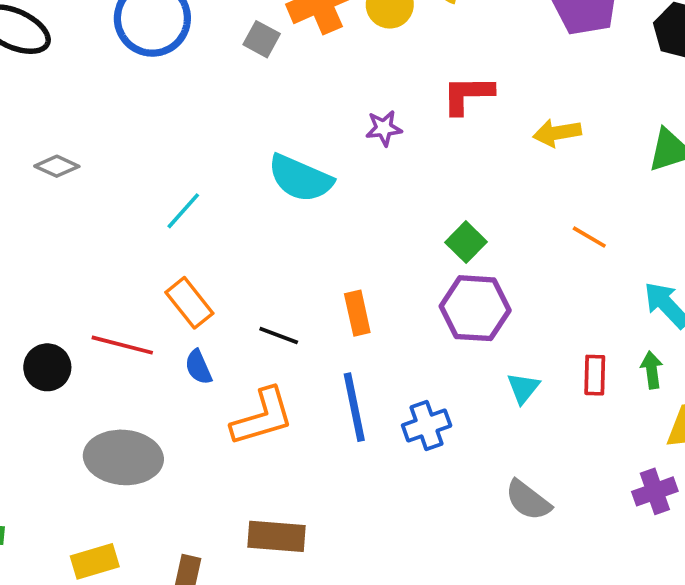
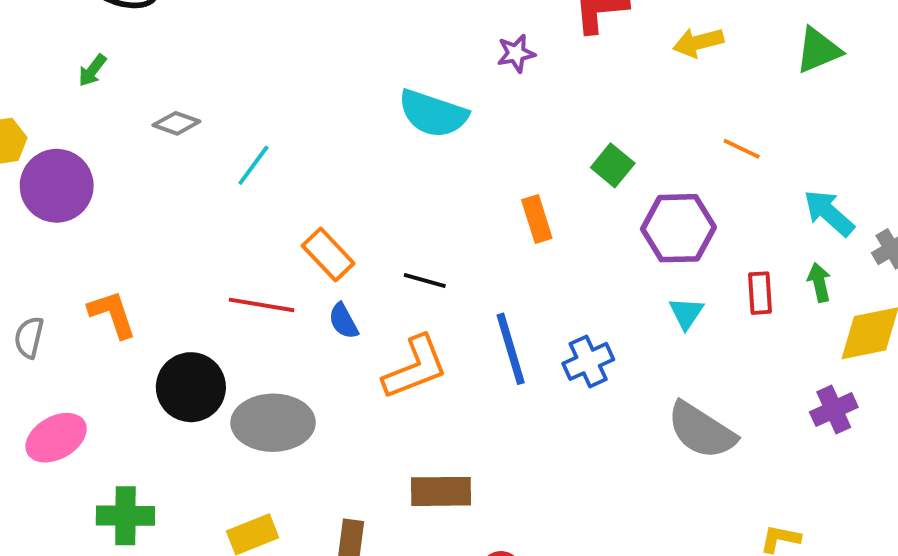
cyan line: (183, 211) -> (253, 165), moved
purple hexagon: (475, 308) -> (678, 228), moved
orange rectangle: (357, 313) -> (537, 219), moved
black circle: (47, 367) -> (191, 387), moved, size x1.4
gray semicircle: (528, 500) -> (701, 431), size x1.4

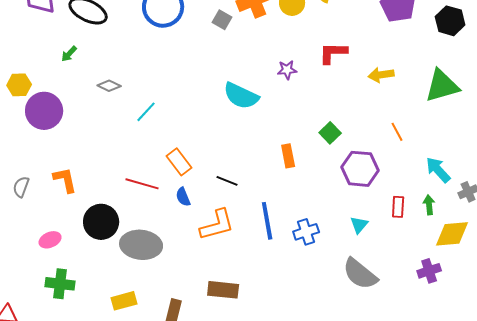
green triangle: (818, 50) -> (442, 86), size x1.4
orange line: (742, 149) -> (397, 132), turned 30
cyan triangle: (686, 313) -> (359, 225), moved
pink ellipse: (56, 438) -> (50, 240), moved, size x0.7

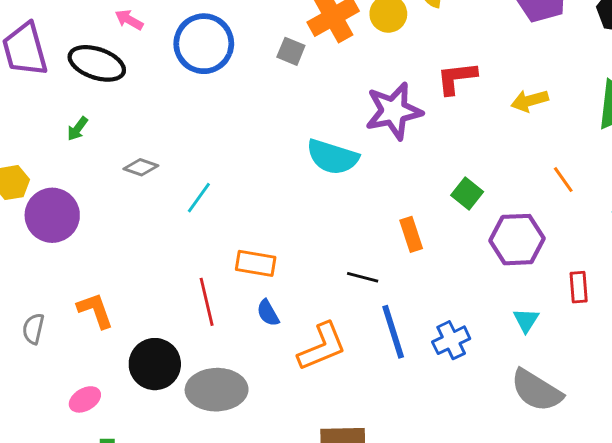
purple star: (287, 70) -> (394, 111), size x2.0
orange rectangle: (179, 162) -> (256, 263), turned -36
black line: (227, 181) -> (363, 277), moved
red line: (142, 184) -> (207, 302), turned 68

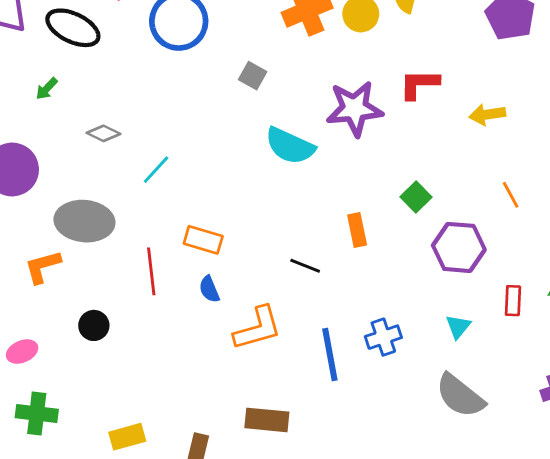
gray square: (291, 51) -> (253, 76), moved
orange L-shape: (95, 310) -> (43, 267), turned -93
blue line: (393, 332) -> (330, 354), moved
black circle: (155, 364) -> (94, 325), size x0.6
gray ellipse: (217, 390) -> (84, 221), moved

